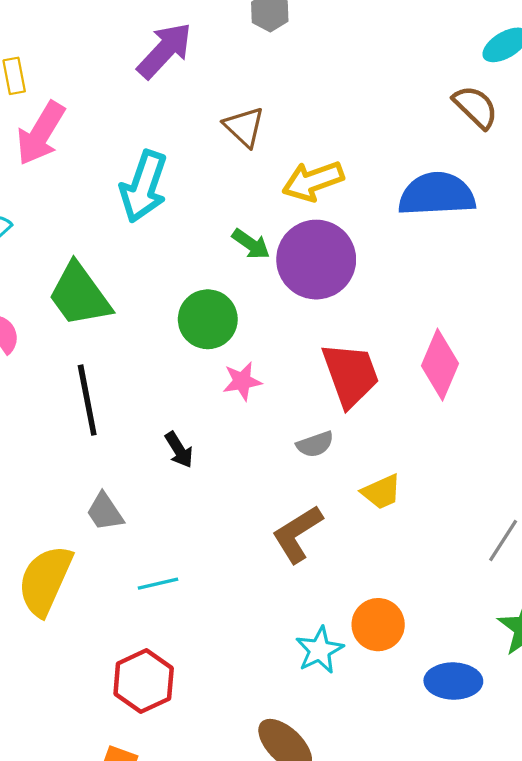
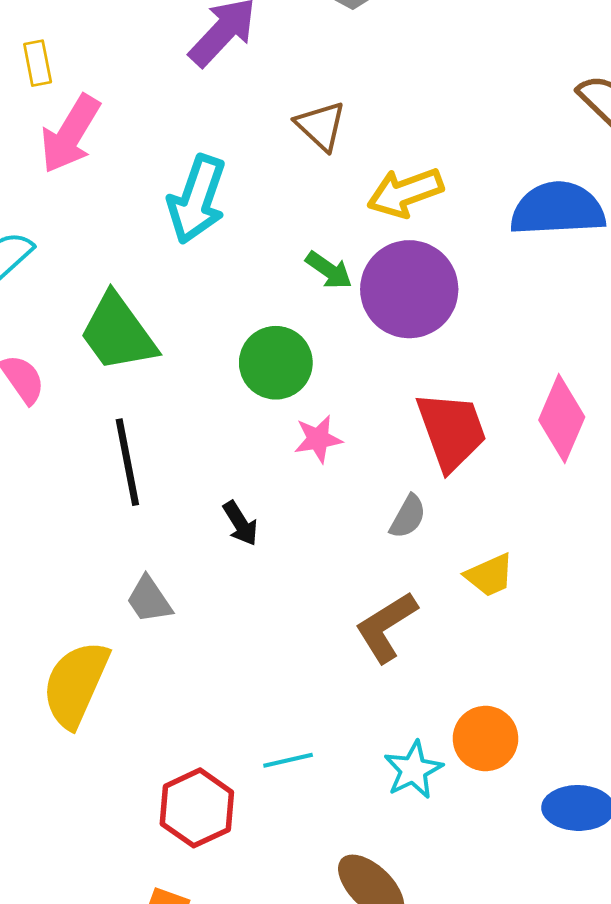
gray semicircle: (315, 444) -> (408, 517), turned -42
cyan line: (158, 584) -> (288, 760), moved

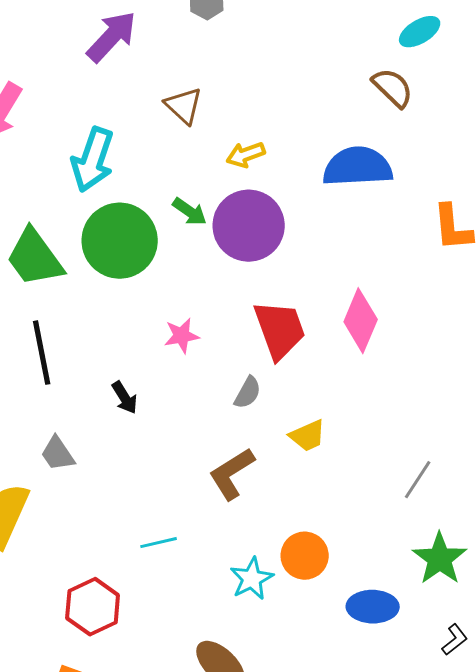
yellow arrow: (405, 193) -> (246, 155), size x0.7
green circle: (276, 363) -> (120, 241), moved, size x1.4
cyan line: (288, 760) -> (159, 543), moved

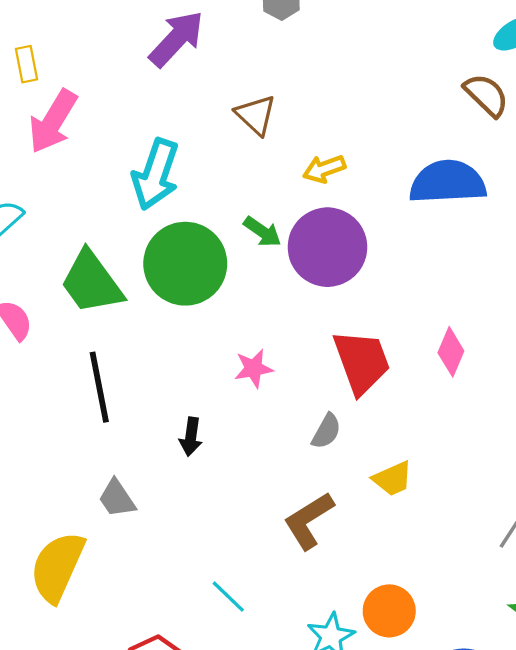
pink diamond: (361, 321) -> (451, 352), size x0.7
black arrow: (125, 398) -> (191, 437), turned 40
cyan line: (159, 543) -> (228, 597), turned 57

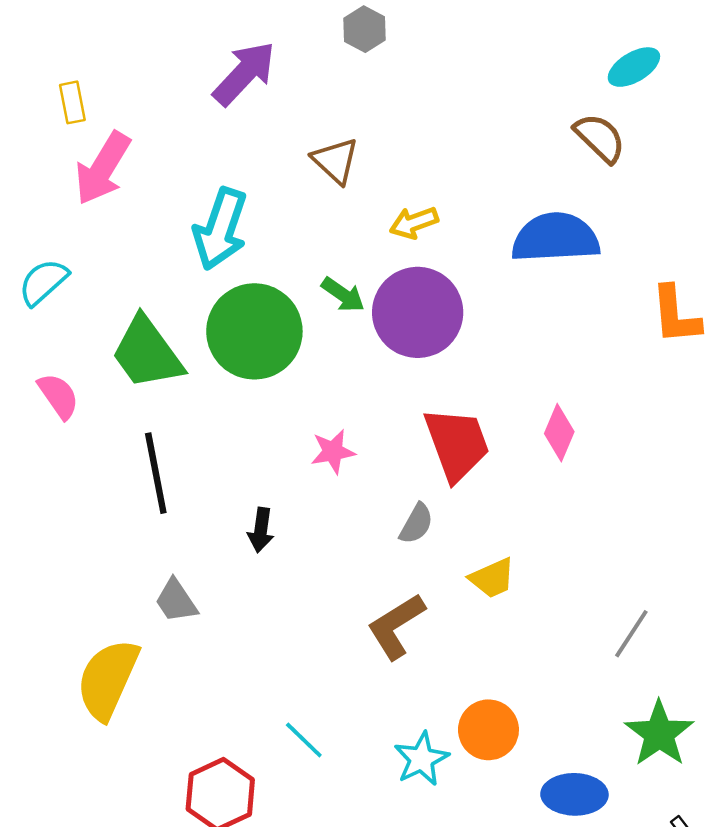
cyan line: (228, 597) -> (304, 740), moved

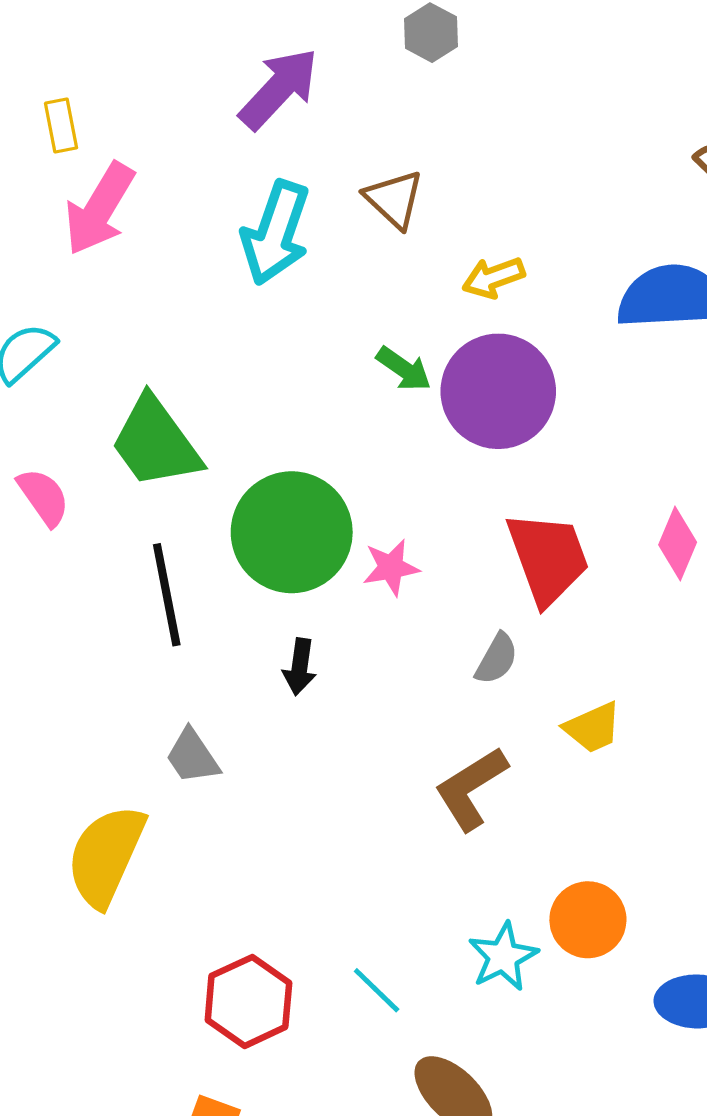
cyan arrow: (220, 229) -> (276, 233), moved
green circle: (254, 331) -> (292, 532), moved
cyan line: (304, 740) -> (377, 990), moved

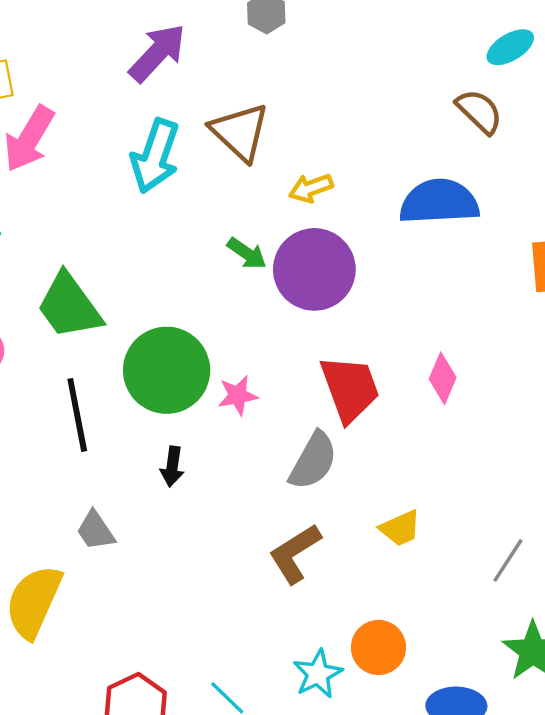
brown triangle: (394, 199) -> (240, 132), size x1.4
gray semicircle: (497, 659) -> (313, 461), size x1.6
yellow trapezoid: (593, 728) -> (400, 528), moved

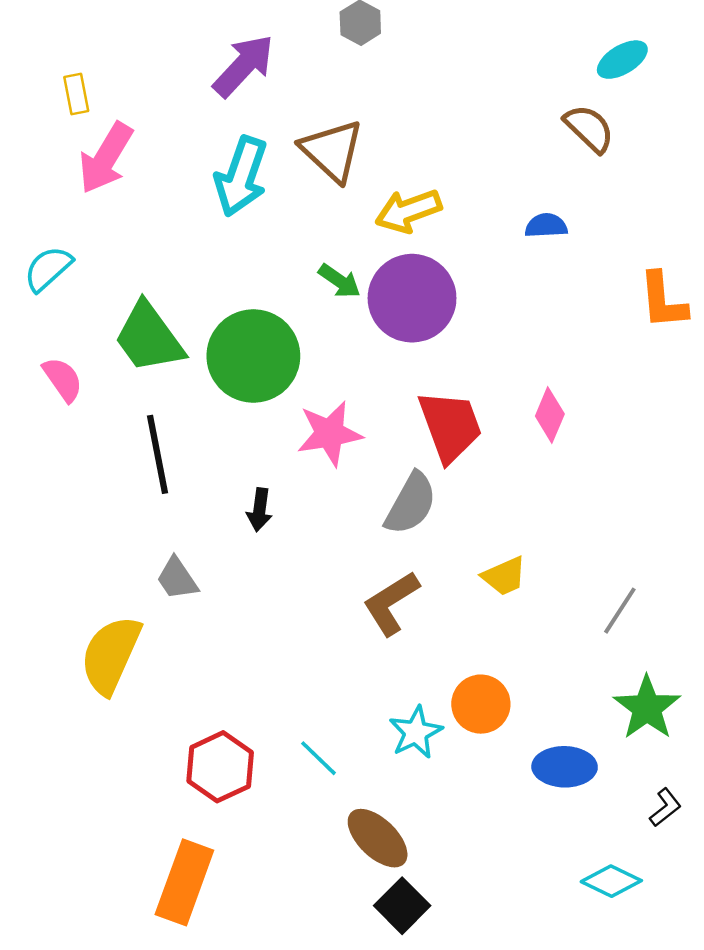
yellow arrow: (311, 188) -> (408, 211), size x1.4
blue semicircle: (439, 202) -> (546, 226), size x0.5
green circle: (167, 370) -> (253, 356), moved
pink star: (238, 395) -> (330, 433), size x1.5

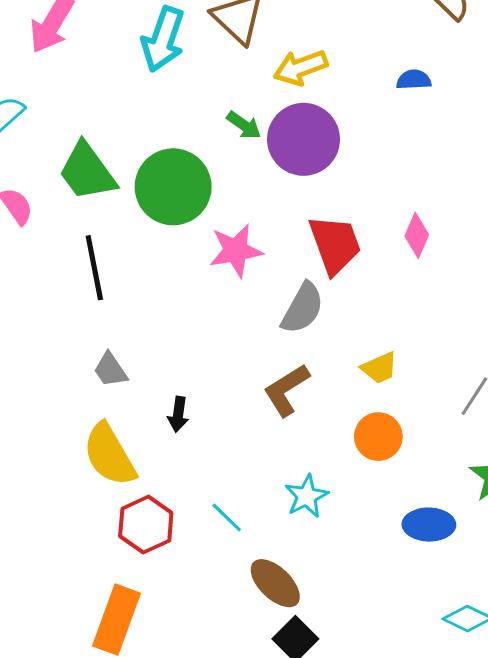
black arrow: (260, 510) -> (178, 414), moved
yellow semicircle: (111, 655) -> (109, 455), moved, turned -54
orange circle: (481, 704) -> (378, 437), moved

